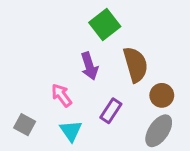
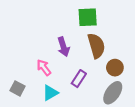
green square: (105, 24) -> (88, 17), moved, turned 35
cyan triangle: (71, 131) -> (50, 93), turned 35

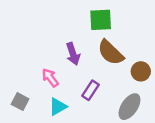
brown semicircle: (96, 46) -> (111, 53), turned 150
brown circle: (115, 68) -> (141, 71), moved

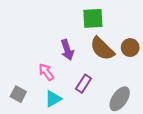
brown circle: (141, 71) -> (130, 48), moved

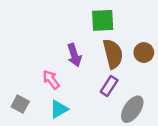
brown semicircle: (102, 49) -> (113, 54), turned -148
purple rectangle: (84, 84) -> (109, 86), moved

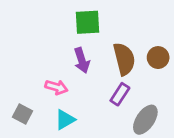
green square: (103, 20) -> (87, 22), moved
pink arrow: (51, 80) -> (56, 87), turned 144

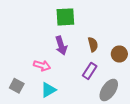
brown circle: (158, 58) -> (119, 54), moved
brown semicircle: (124, 59) -> (93, 44), size x0.6

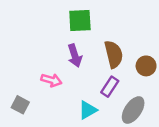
brown semicircle: (93, 44) -> (114, 54), size x1.5
cyan triangle: (48, 90) -> (88, 110), moved

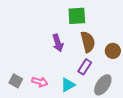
green square: (80, 21) -> (77, 16), moved
pink arrow: (51, 80) -> (40, 82), moved

